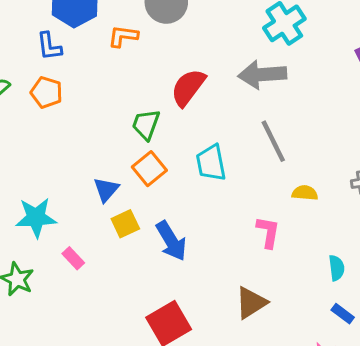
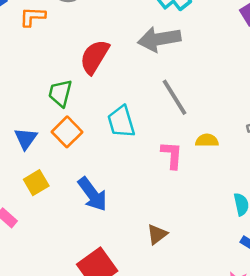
blue triangle: (106, 190) -> (26, 139), moved
yellow square: (125, 224) -> (36, 183), moved
pink L-shape: (268, 232) -> (172, 155), moved
brown triangle: (251, 303) -> (157, 234), moved, size x0.7

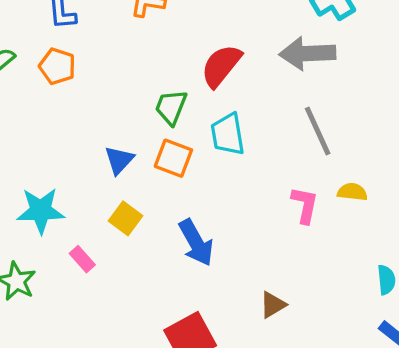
cyan trapezoid: (121, 122) -> (228, 134), moved
orange square: (67, 132) -> (173, 158), turned -32
yellow square: (36, 183) -> (126, 218), turned -30

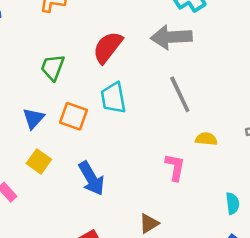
green trapezoid: (171, 107) -> (53, 67), moved
pink L-shape: (305, 205) -> (175, 167), moved

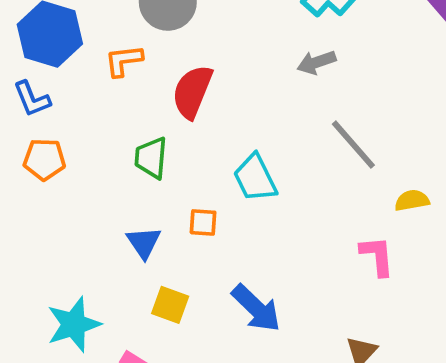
gray arrow: (171, 37) -> (316, 62), size x0.6
red semicircle: (108, 47) -> (192, 92), moved
orange square: (74, 116) -> (203, 222), size x0.7

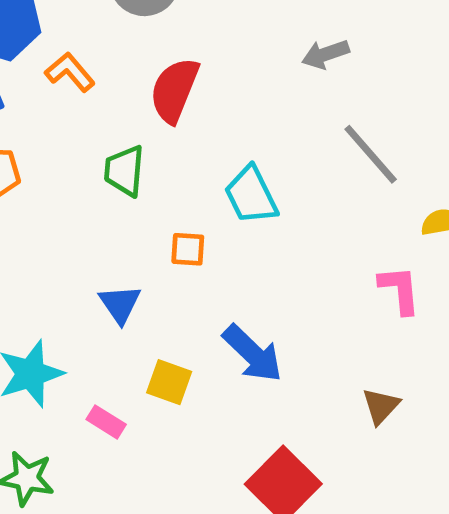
orange L-shape: (124, 61) -> (70, 72), moved, turned 57
blue triangle: (144, 243) -> (120, 304), moved
yellow square: (170, 305) -> (169, 382), moved

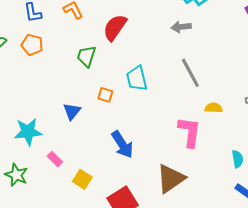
pink L-shape: (400, 290) -> (190, 132), size x1.4
yellow square: (169, 382) -> (82, 179), moved
brown triangle: (381, 406) -> (171, 179), size x1.8

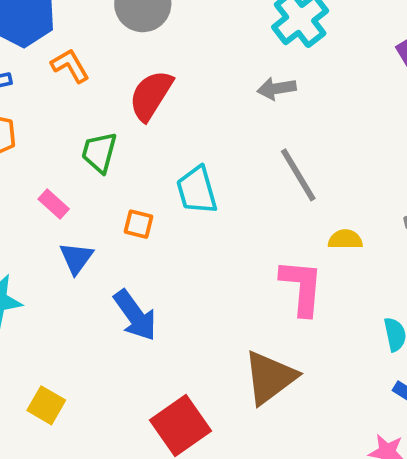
blue arrow: (122, 144) -> (135, 315), moved
pink rectangle: (55, 159) -> (54, 204), moved
yellow square: (82, 179) -> (46, 405), moved

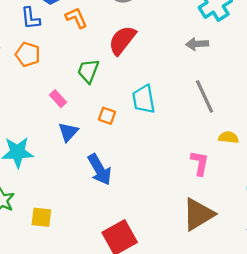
pink L-shape: (302, 287) -> (200, 163), size x0.7
brown triangle: (270, 377) -> (198, 214), moved
yellow square: (46, 405) -> (41, 217), turned -30

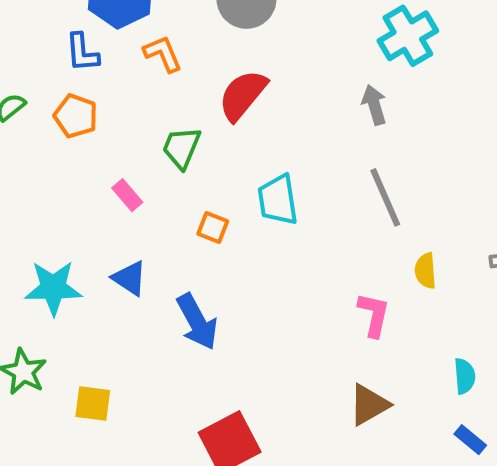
gray arrow: (197, 44) -> (374, 105), turned 75
blue triangle: (68, 132) -> (130, 278), moved, turned -40
yellow semicircle: (228, 137) -> (426, 271), turned -102
brown triangle: (198, 214) -> (369, 405), size x0.7

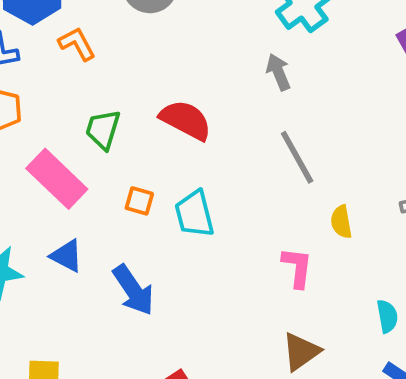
red semicircle: (243, 95) -> (186, 120), moved, turned 84
pink rectangle: (127, 195) -> (57, 179), size x2.0
cyan trapezoid: (278, 200) -> (194, 214), moved

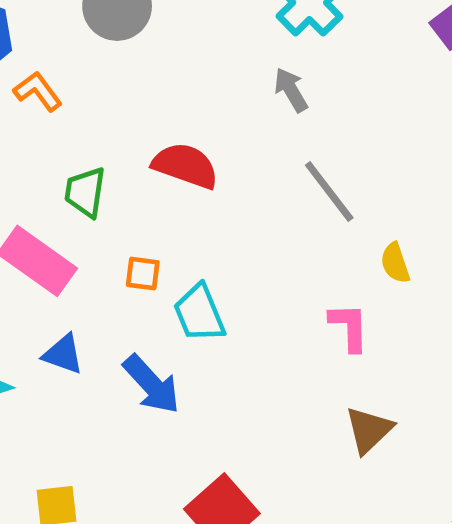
cyan trapezoid: (194, 214) -> (199, 313), moved

